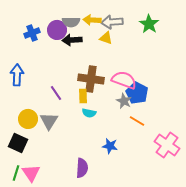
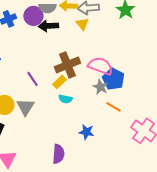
yellow triangle: (106, 38) -> (82, 24), turned 32
brown cross: (91, 79) -> (67, 65), turned -30
yellow rectangle: (83, 96) -> (59, 82), turned 48

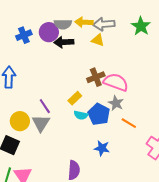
yellow triangle: (82, 24) -> (98, 40), turned -32
brown cross: (67, 65) -> (96, 77), moved, size x0.7
purple line: (32, 79) -> (45, 106), moved
blue pentagon: (113, 79) -> (99, 114), moved

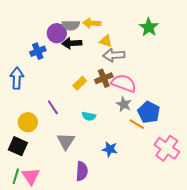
gray arrow: (104, 24) -> (114, 55), moved
blue cross: (24, 35) -> (38, 51), moved
yellow rectangle: (75, 98) -> (80, 83), moved
blue pentagon: (99, 114) -> (149, 112), moved
gray triangle: (41, 123) -> (66, 141), moved

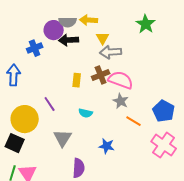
yellow triangle: (106, 41) -> (103, 38), turned 40
yellow rectangle: (80, 83) -> (77, 80), turned -40
blue pentagon: (149, 112) -> (164, 111), moved
yellow circle: (28, 122) -> (25, 119), size x1.4

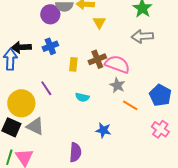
black arrow: (69, 40) -> (21, 47), moved
blue cross: (35, 48) -> (50, 46), moved
gray arrow: (111, 52) -> (142, 36), moved
gray triangle: (63, 138) -> (35, 126), moved, turned -36
pink cross: (164, 145) -> (160, 129), size x0.7

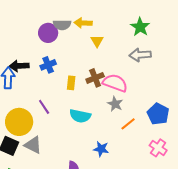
cyan semicircle: (82, 97) -> (80, 116), size x1.5
orange line: (130, 105) -> (128, 124), turned -70

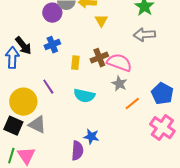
black arrow: (19, 66) -> (23, 46), turned -126
pink cross: (158, 148) -> (162, 128), size x1.4
blue star: (101, 149) -> (91, 137), moved

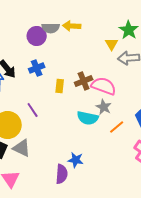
yellow triangle: (101, 21) -> (112, 44), moved
cyan semicircle: (84, 96) -> (88, 118), moved

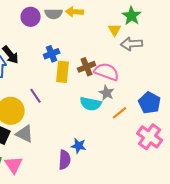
purple circle: (37, 36) -> (31, 17), moved
blue cross: (37, 68) -> (52, 54), moved
yellow rectangle: (60, 86) -> (63, 72), size x1.5

